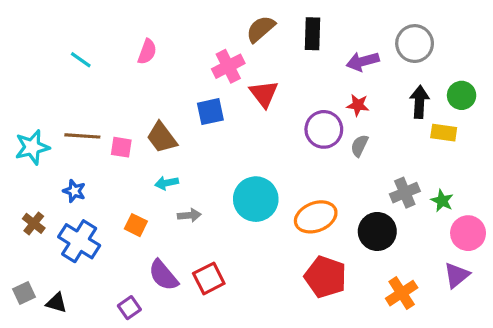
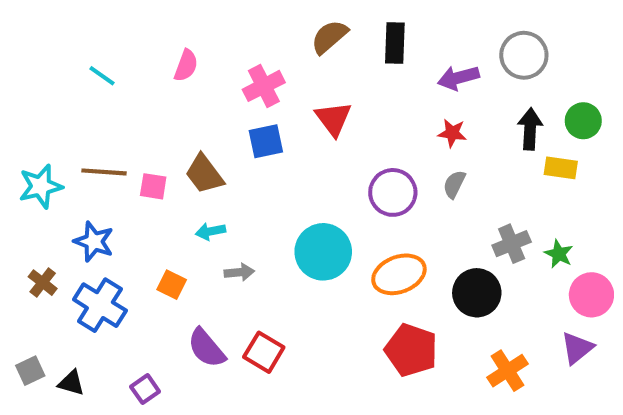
pink cross: (228, 66) -> (264, 86), moved
purple circle: (324, 129) -> (393, 192), moved
blue star: (74, 191) -> (94, 242), size x1.4
red square: (209, 278) -> (264, 352), turned -32
purple square: (129, 308) -> (145, 389), moved

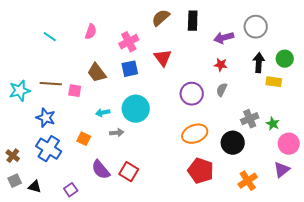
brown trapezoid: (204, 174) -> (97, 73), moved
cyan circle: (323, 252) -> (136, 109), moved
brown cross: (43, 283) -> (13, 156), moved

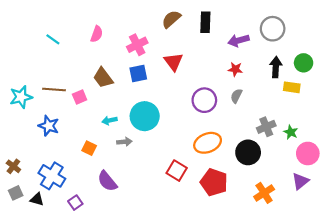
pink square: (75, 91) -> (80, 97), turned -32
blue cross: (49, 149) -> (52, 176), moved
red square: (129, 172) -> (177, 171), moved

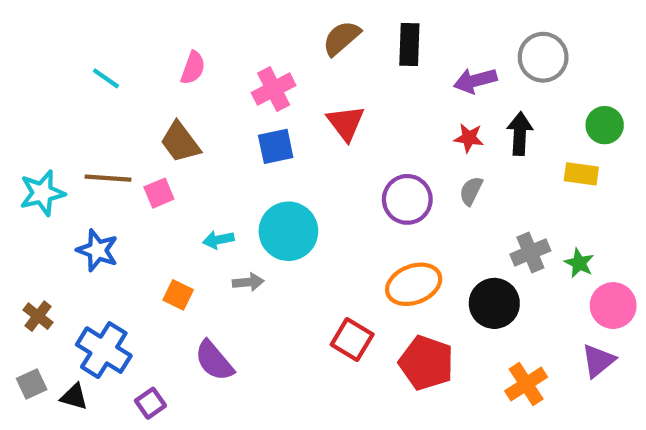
black arrow: (276, 67) -> (520, 134), moved
brown trapezoid: (103, 78) -> (180, 142), moved
brown cross: (13, 166) -> (38, 316), moved

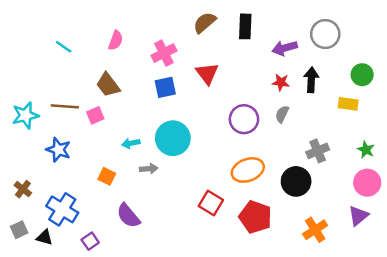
green star: (579, 263) -> (366, 150), moved

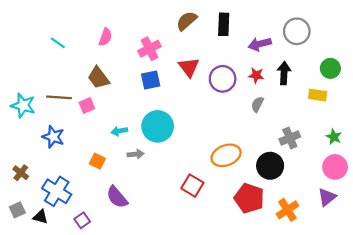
cyan star: (25, 115) -> (23, 105), turned 30
purple circle: (244, 119) -> (223, 79), moved
red pentagon: (255, 217) -> (249, 198), moved

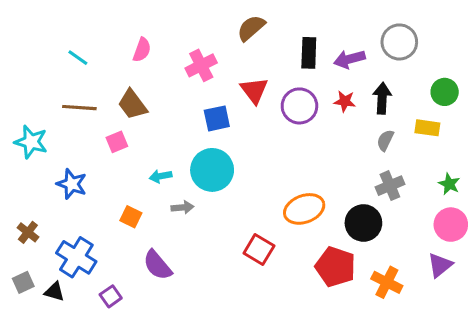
black rectangle: (224, 24) -> (309, 53), moved
blue square: (151, 80) -> (217, 118), moved
brown line: (59, 97) -> (79, 108), moved
gray semicircle: (257, 104) -> (385, 140), moved
orange cross: (287, 210) -> (387, 282), turned -30

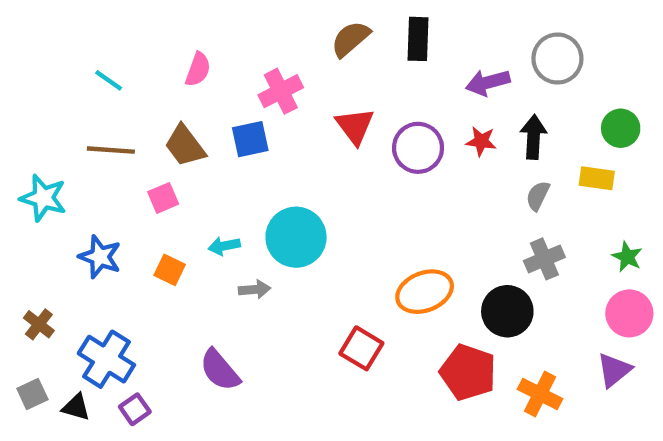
black rectangle: (309, 53) -> (418, 39), moved
blue square: (217, 118) -> (250, 139), moved
orange square: (131, 217) -> (170, 270), moved
purple square: (111, 296) -> (135, 409), moved

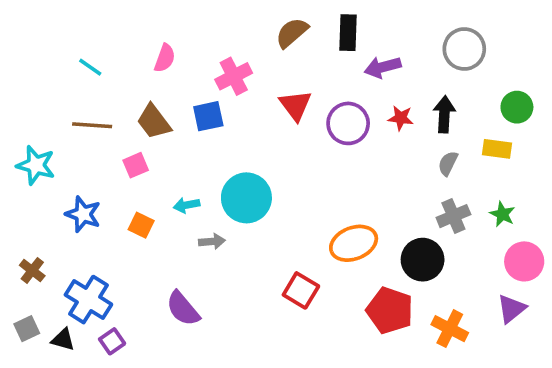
purple arrow: (488, 82) -> (383, 67), moved
green star: (627, 257) -> (502, 214), moved

